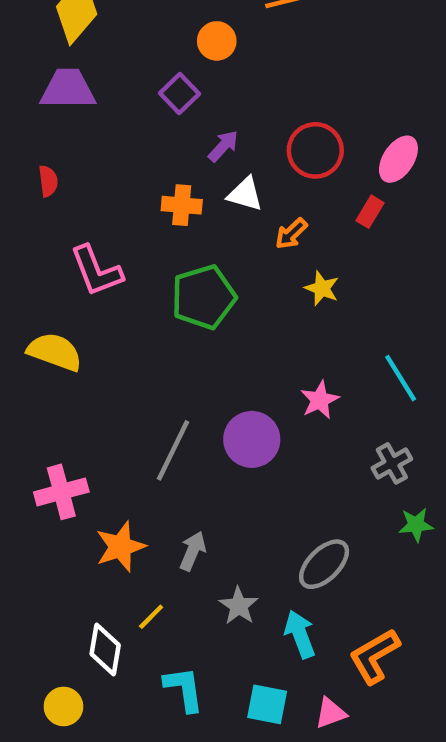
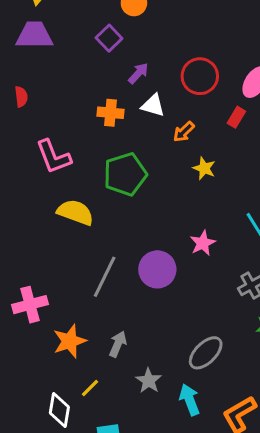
yellow semicircle: (55, 352) -> (75, 212), moved

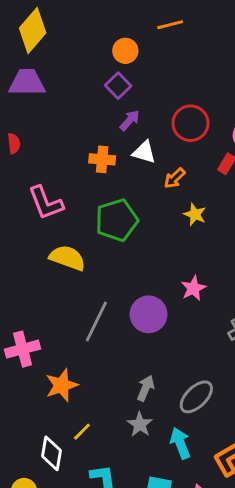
purple square: (109, 38) -> (118, 86), moved
gray arrow: (118, 344) -> (146, 388), moved

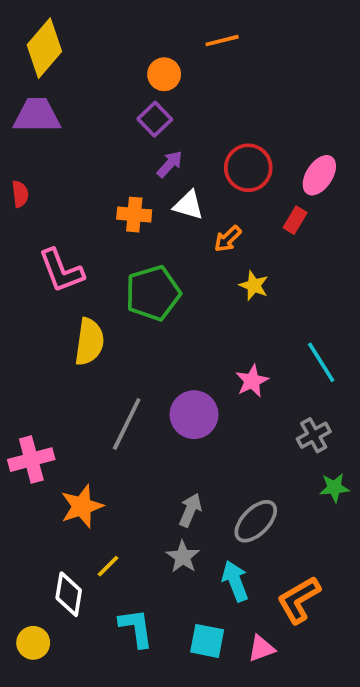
yellow semicircle: (67, 258) -> (89, 342), turned 78

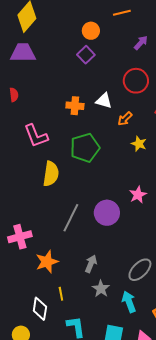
purple arrow: (170, 164) -> (141, 43), moved
gray arrow: (190, 510) -> (91, 264), moved
yellow line: (108, 566) -> (61, 294), turned -56

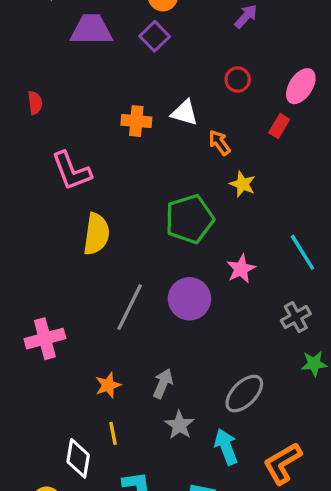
purple trapezoid: (23, 53) -> (91, 30), moved
red circle: (136, 81) -> (238, 79), size x0.6
orange arrow: (125, 119) -> (219, 143), turned 98
green pentagon: (85, 148) -> (189, 219), moved
orange star: (47, 262) -> (108, 385), moved, size x0.7

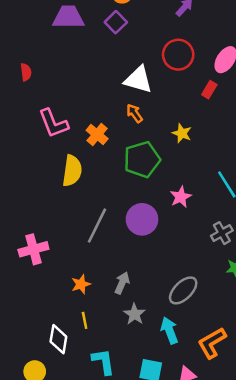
red circle: (238, 79) -> (178, 55), size x1.6
white triangle: (184, 113) -> (138, 80), size x1.4
orange cross: (136, 121) -> (97, 135), moved, turned 35
orange arrow: (219, 143) -> (134, 113), moved

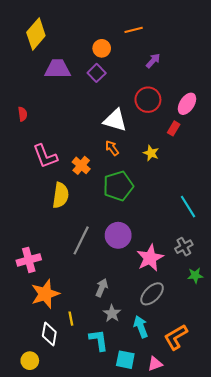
yellow star: (182, 133) -> (151, 153), moved
pink star: (181, 197) -> (150, 258), moved, size x1.5
orange star: (81, 284) -> (45, 294), moved, size x1.8
cyan L-shape: (103, 362) -> (99, 340), moved

